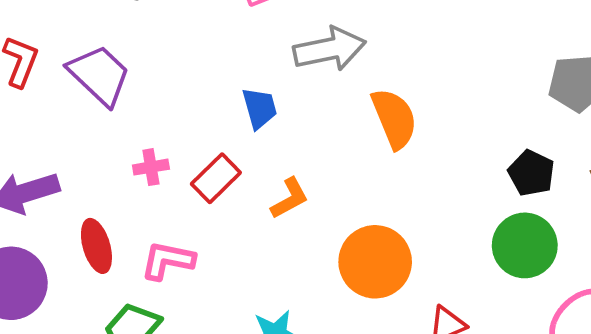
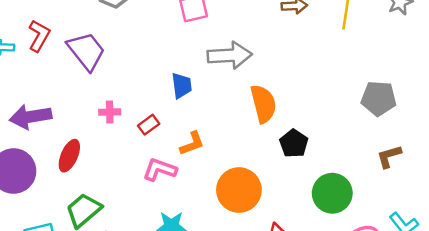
black pentagon: (531, 173) -> (294, 144), moved
red rectangle: (216, 178) -> (149, 125), size x0.7
red ellipse: (96, 246) -> (69, 156), turned 32
pink L-shape: (168, 260) -> (160, 170), moved

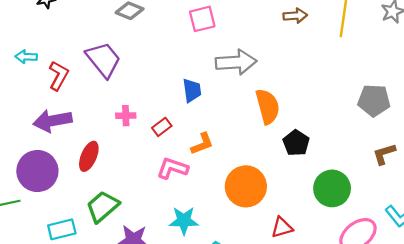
red L-shape: (39, 36) -> (59, 76), moved

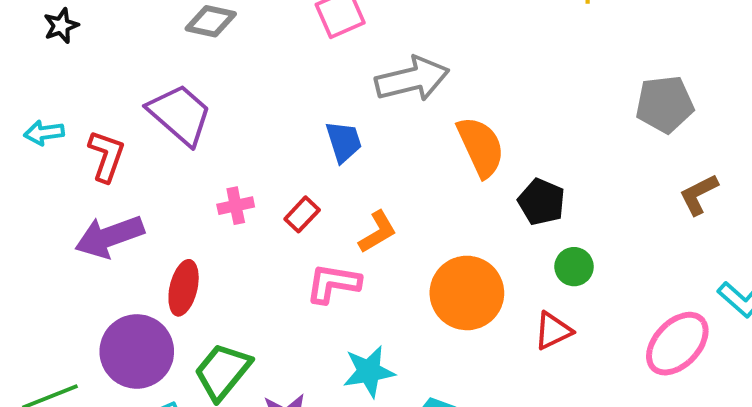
purple circle: (37, 171) -> (137, 351), moved
green circle: (332, 188) -> (574, 267), moved, size x0.6
red triangle: (282, 228) -> (553, 331), moved

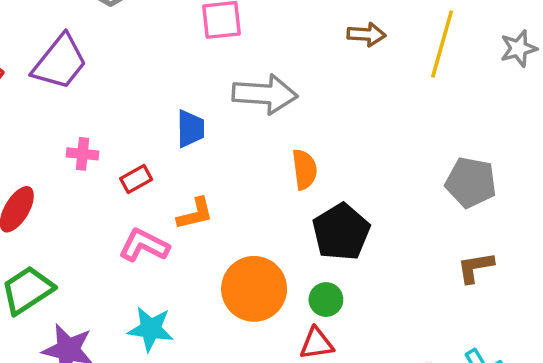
purple trapezoid: (180, 114) -> (60, 62), turned 70
orange semicircle: (481, 147) -> (305, 169), size x0.7
black pentagon: (542, 202) -> (341, 232), size x1.4
green circle: (574, 267) -> (326, 300), moved

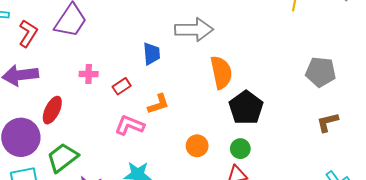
orange semicircle: (305, 169) -> (221, 72), size x1.4
orange circle: (254, 289) -> (197, 146), size x0.6

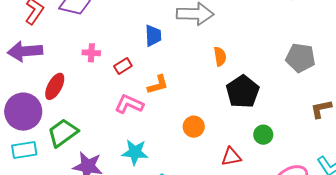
orange semicircle: (221, 72) -> (220, 56), size x0.6
gray pentagon: (321, 72) -> (300, 58), moved
green circle: (240, 149) -> (263, 135), moved

